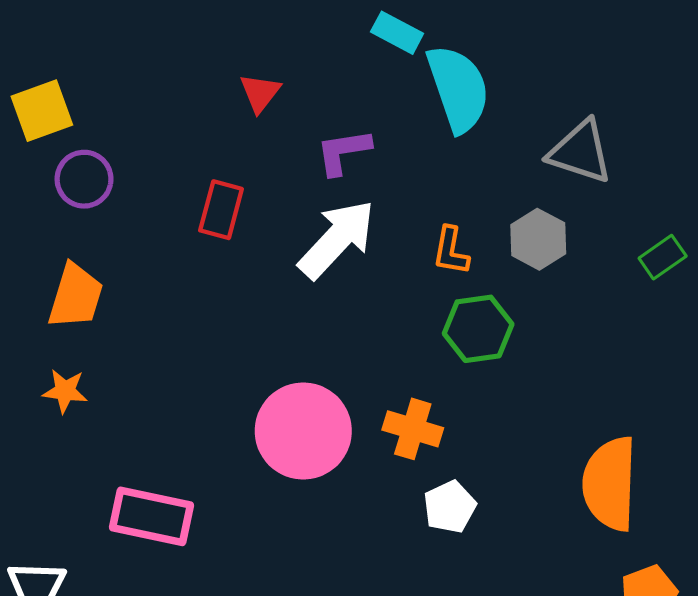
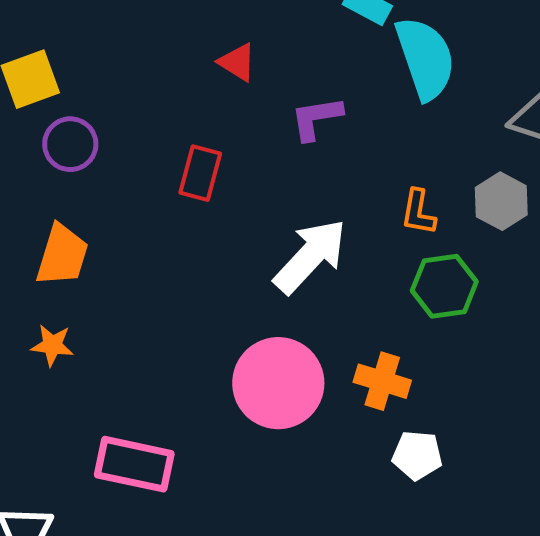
red triangle: (260, 93) -> (237, 62), turned -36
white arrow: (337, 239) -> (310, 256), moved
white pentagon: (450, 507) -> (417, 455), turned 30

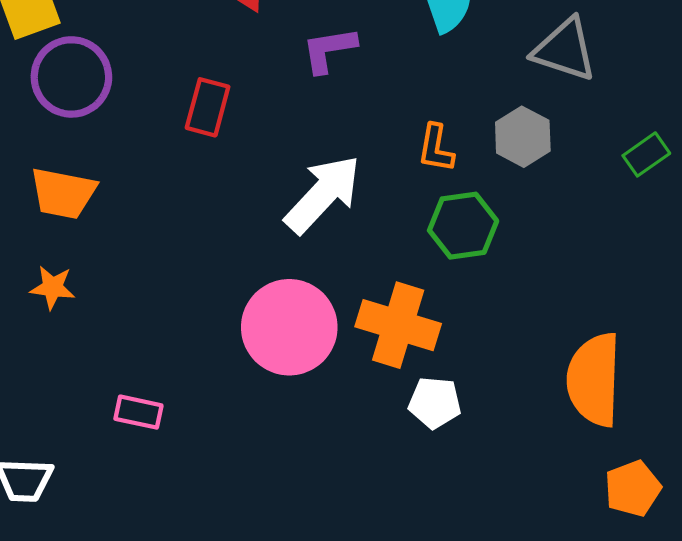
purple circle: (70, 144) -> (71, 77), size x1.4
orange trapezoid: (62, 255) -> (63, 193), turned 84
orange cross: (382, 381) -> (398, 325), size x1.4
pink rectangle: (134, 464) -> (138, 412), size x0.6

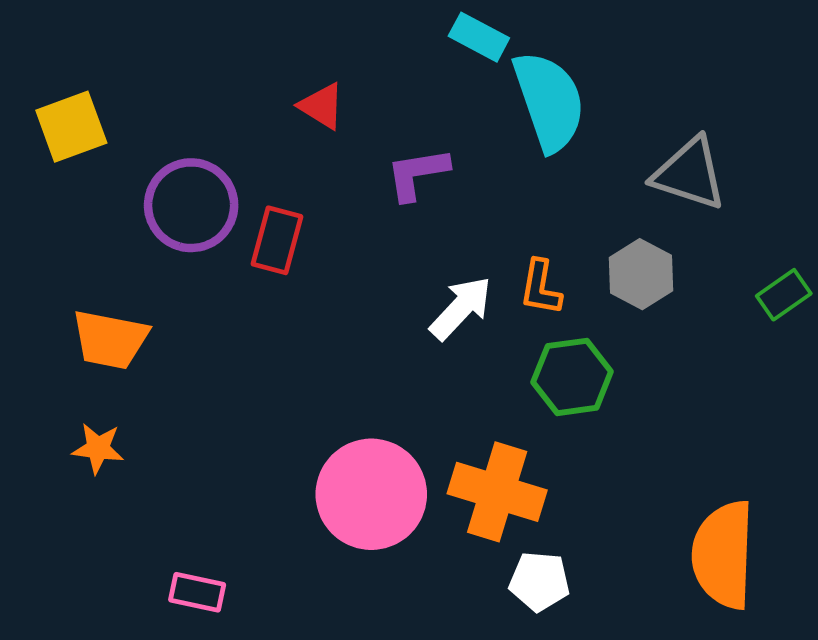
purple circle: (71, 77) -> (191, 205), moved
white arrow: (323, 194) -> (461, 308), moved, size x0.7

